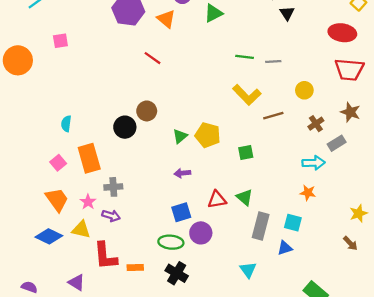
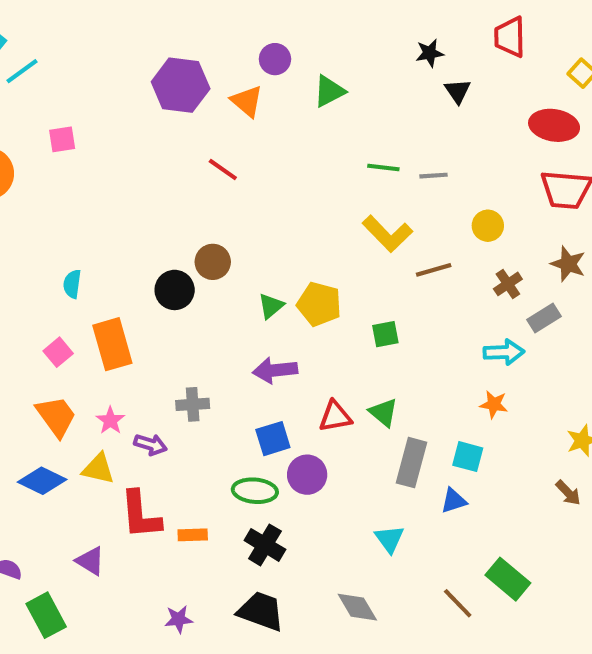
purple arrow: (182, 173) -> (275, 370), size x1.5
gray cross: (113, 187) -> (193, 404), moved

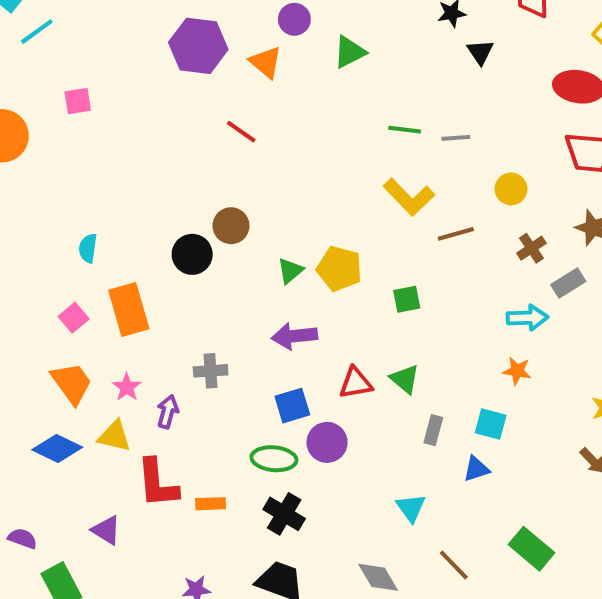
purple arrow: (151, 445) -> (168, 412), turned -92
gray rectangle: (412, 463) -> (433, 430), size x0.6
brown line: (458, 603) -> (454, 565), moved

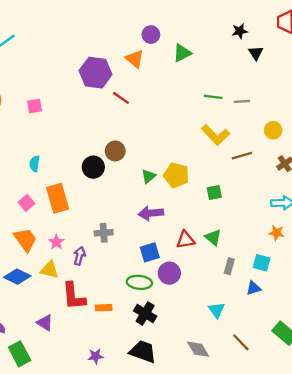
purple hexagon: (198, 46) -> (96, 73), moved
pink square: (78, 101) -> (35, 106), moved

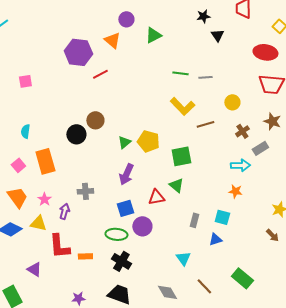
red line: (121, 98) -> (100, 74), turned -63
green square: (214, 192) -> (181, 156), size x1.5
purple arrow: (151, 213) -> (126, 174), turned -60
green triangle: (213, 237) -> (176, 185), moved

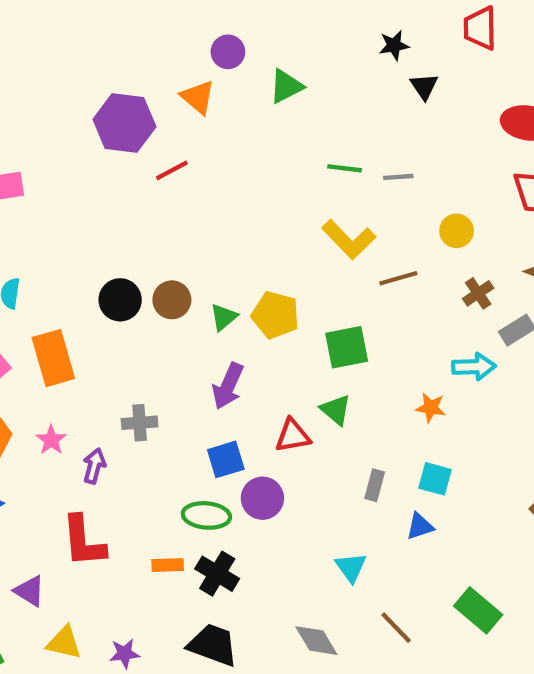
brown circle: (95, 120) -> (172, 300), moved
orange star: (235, 191) -> (431, 408), moved
yellow triangle: (38, 223) -> (64, 643), moved
orange rectangle: (85, 256) -> (168, 565), moved

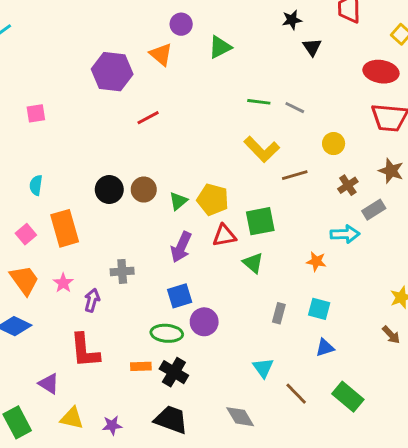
red line: (172, 170) -> (148, 118), moved
gray line: (398, 177) -> (295, 108), turned 30
red triangle: (293, 436) -> (224, 236), moved
blue triangle: (420, 526) -> (325, 348), moved
brown line: (396, 628) -> (296, 394), moved

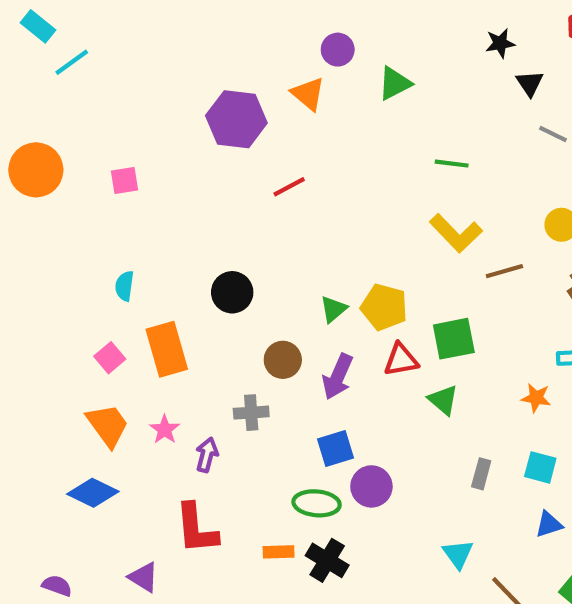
gray line: (295, 108) -> (553, 134), moved
brown circle: (144, 190) -> (283, 360), moved

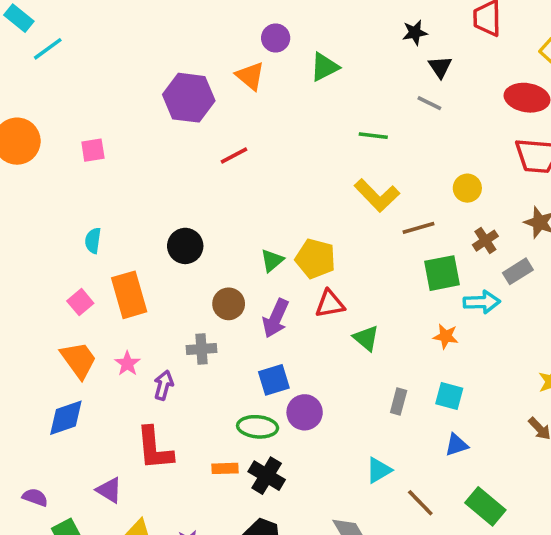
gray line: (553, 134) -> (429, 103), moved
green square: (454, 339) -> (442, 273), moved
blue diamond: (93, 493) -> (66, 418), turned -45
cyan triangle: (458, 554) -> (379, 470), turned 36

